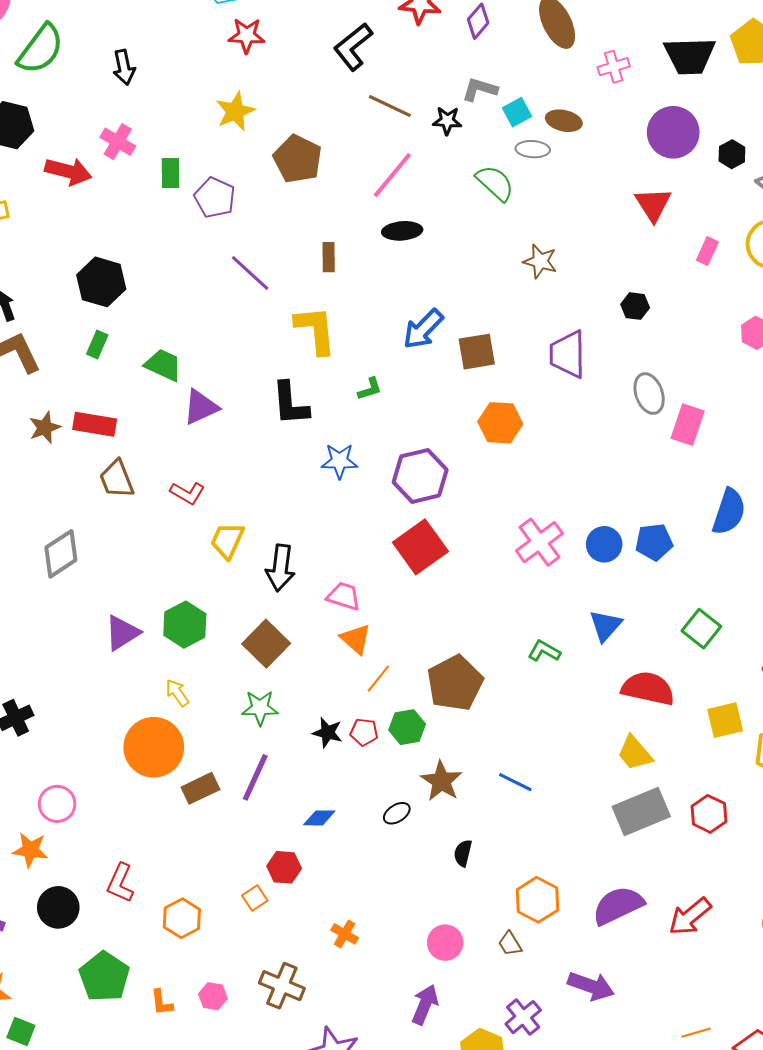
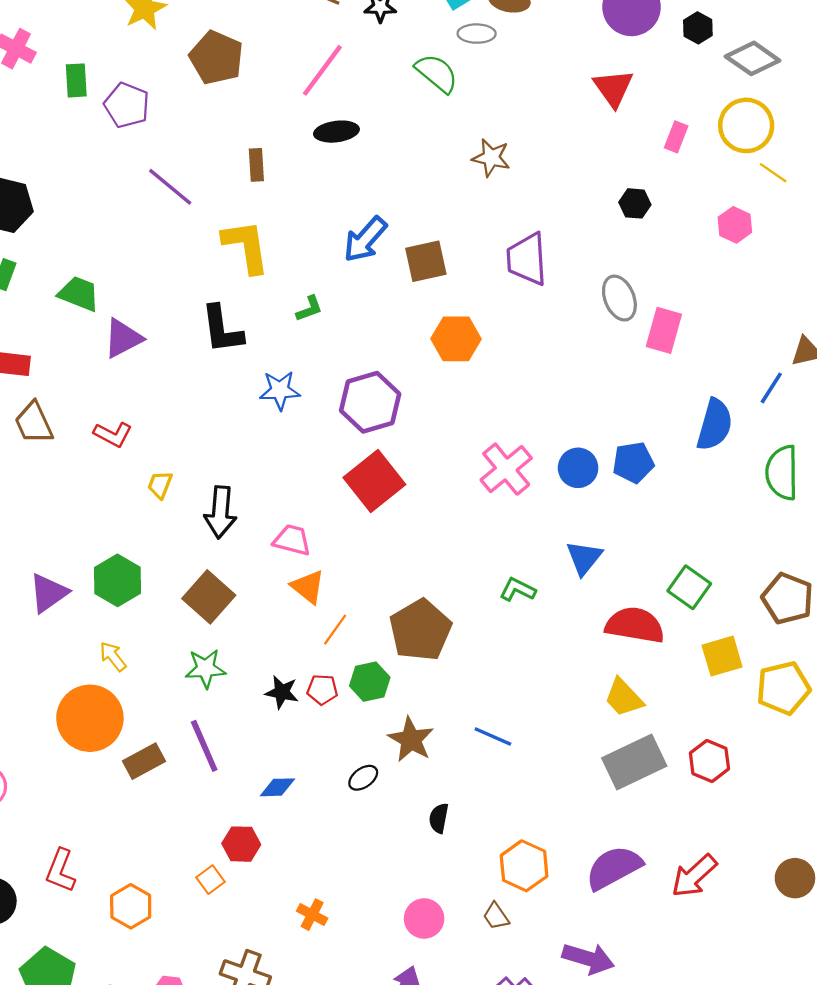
black hexagon: (635, 306) -> (635, 203), moved
yellow trapezoid: (227, 540) -> (160, 485), size x0.7
green square: (701, 629) -> (689, 587), moved
purple line: (255, 777) -> (204, 746), turned -45

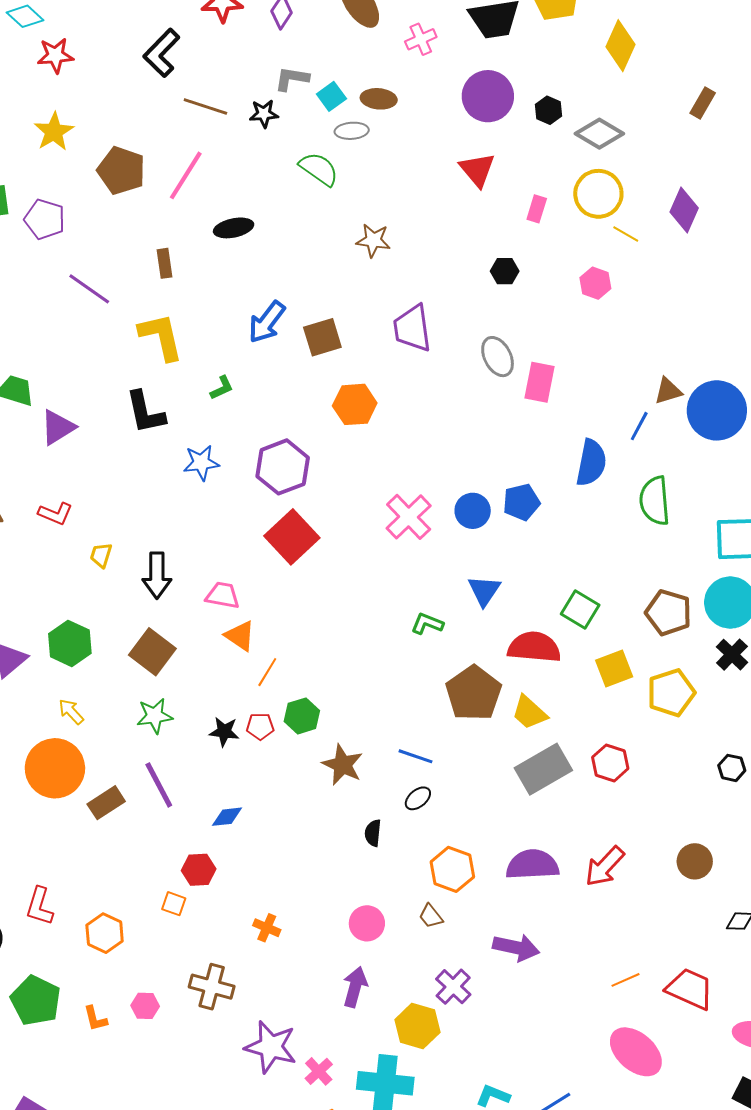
pink line: (322, 70) -> (186, 175), moved
brown pentagon: (420, 630) -> (474, 693), moved
black ellipse: (363, 778) -> (418, 798), moved
purple semicircle: (614, 868) -> (532, 865), turned 30
orange square: (210, 880) -> (174, 904), turned -30

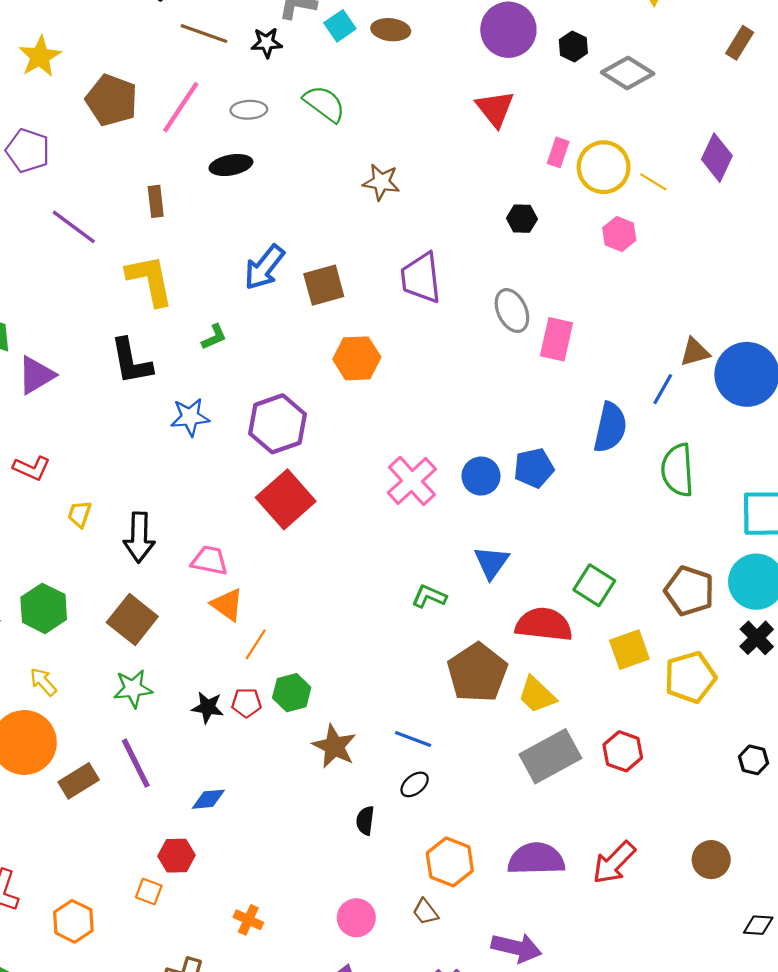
gray ellipse: (352, 131) -> (249, 110), moved
yellow circle: (598, 194) -> (604, 167), moved

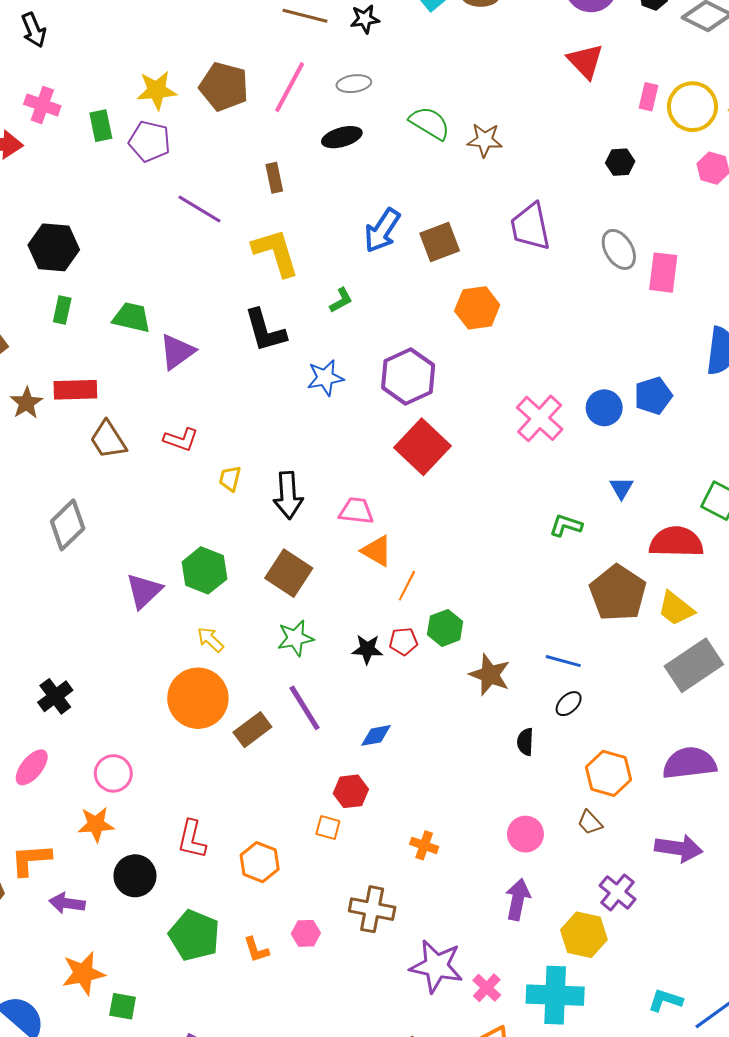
yellow star: (40, 57) -> (157, 90), moved, turned 30
green semicircle: (324, 104) -> (430, 123), moved
blue triangle: (491, 562) -> (622, 488), size x0.7

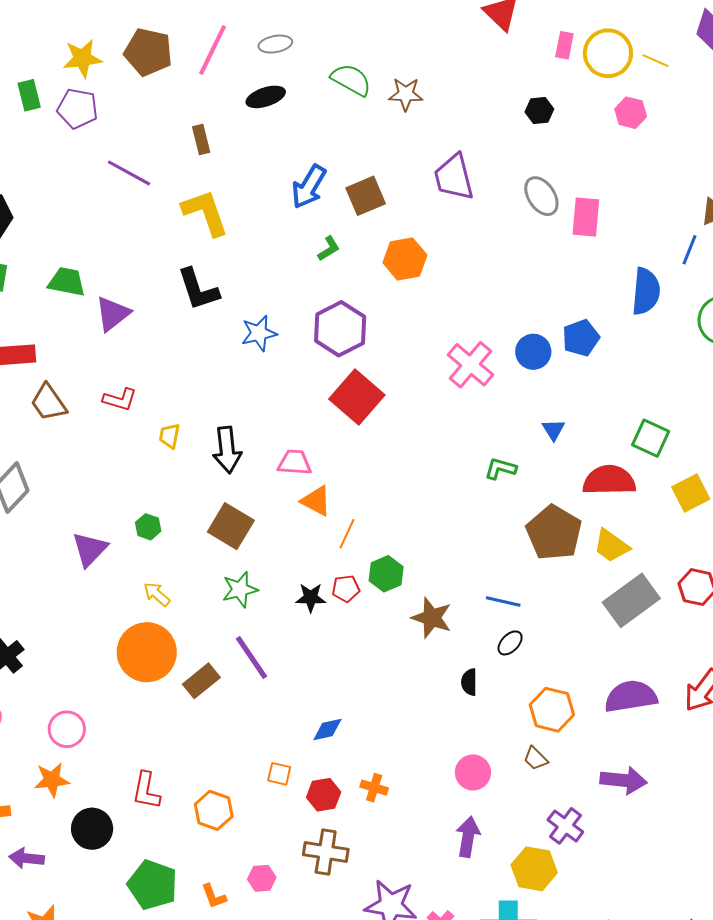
green L-shape: (341, 300) -> (329, 249), moved
green hexagon: (204, 570) -> (148, 527), size x0.6
blue diamond: (376, 735) -> (327, 730), moved
red hexagon: (351, 791) -> (324, 795), moved

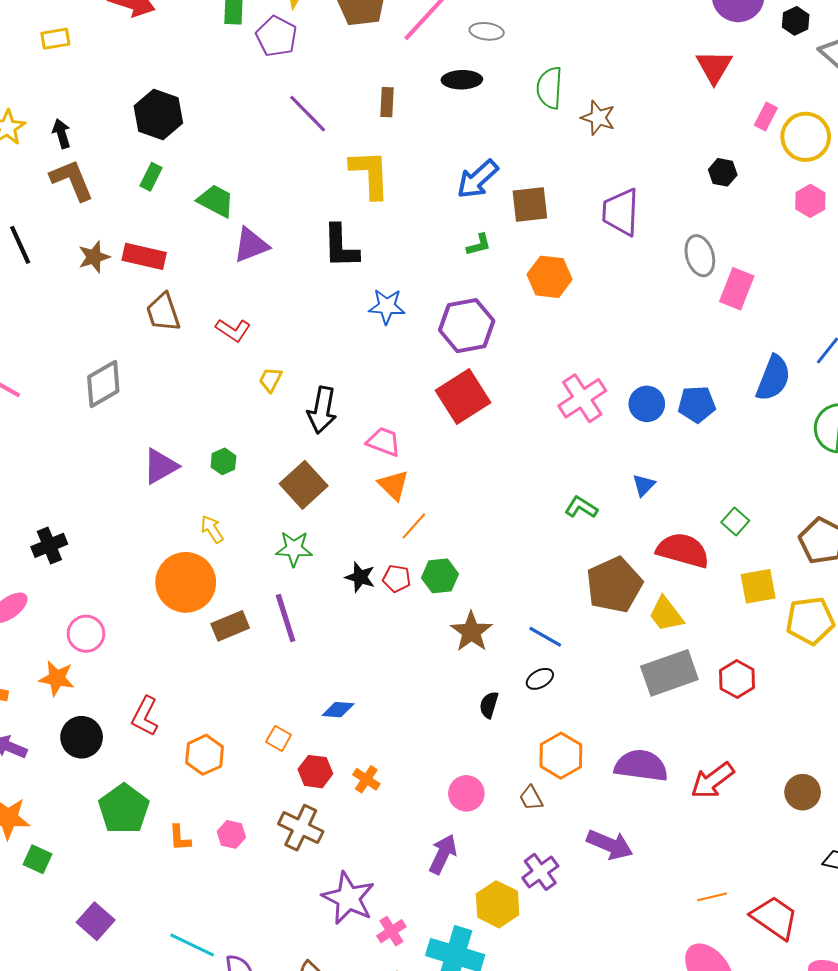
green semicircle: (351, 80) -> (550, 88), turned -132
green square: (651, 438) -> (735, 521), size x0.7

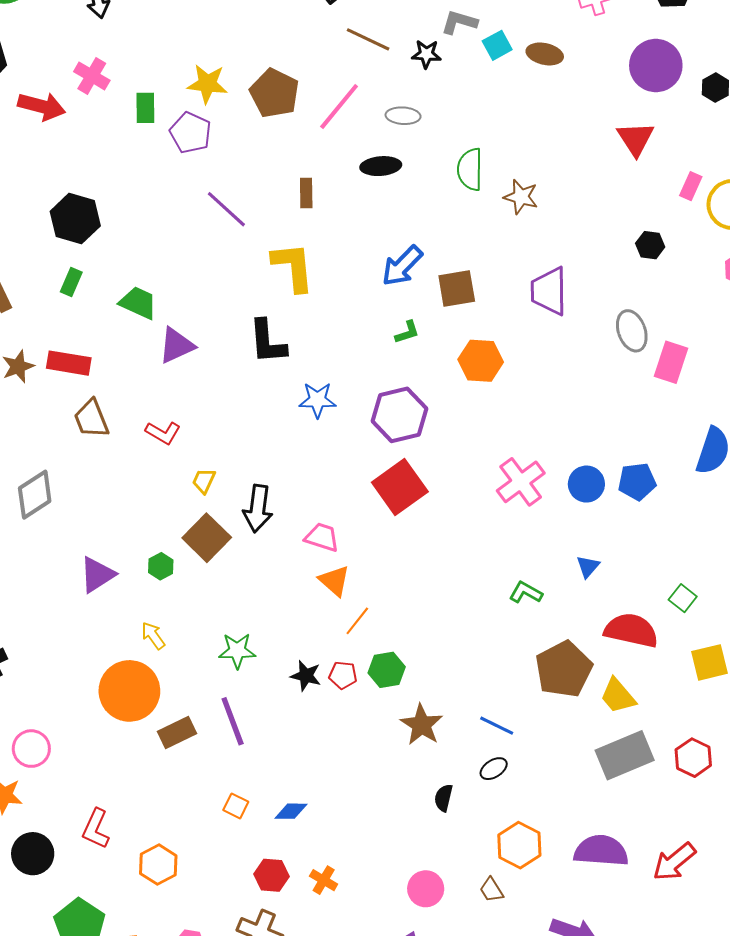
brown square: (304, 485) -> (207, 538), moved
orange square: (279, 738) -> (236, 806), moved

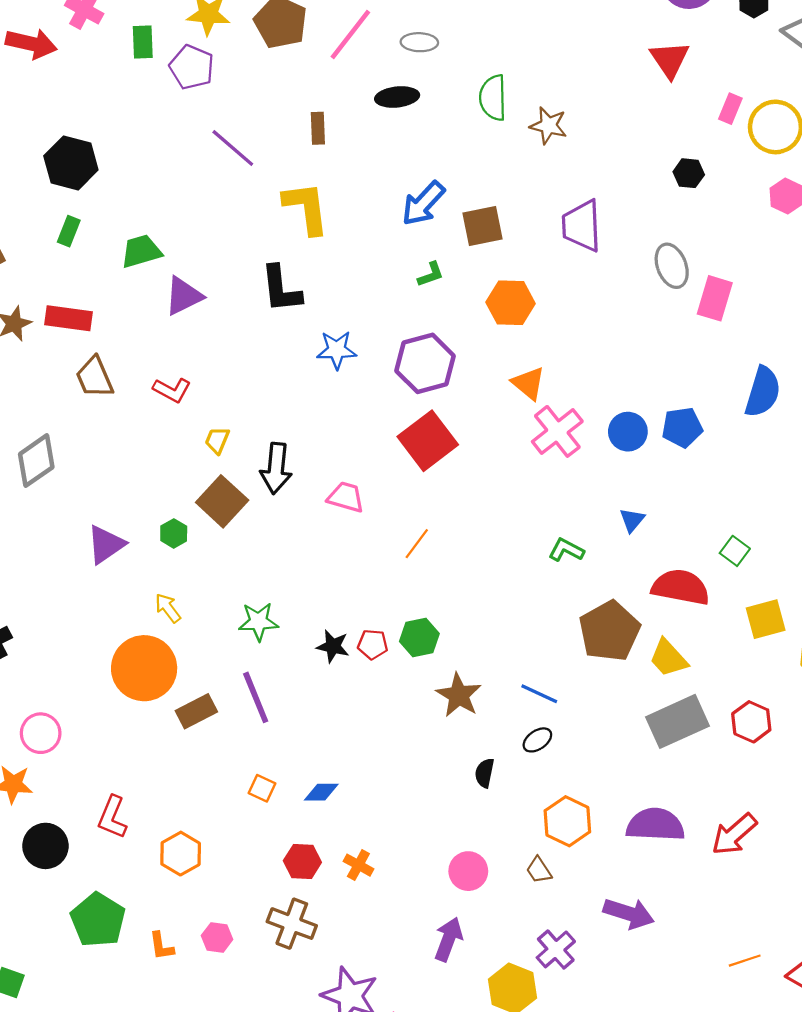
green trapezoid: (138, 303) -> (141, 251), turned -39
orange triangle: (334, 581) -> (528, 383), moved
orange line: (357, 621) -> (417, 544), moved

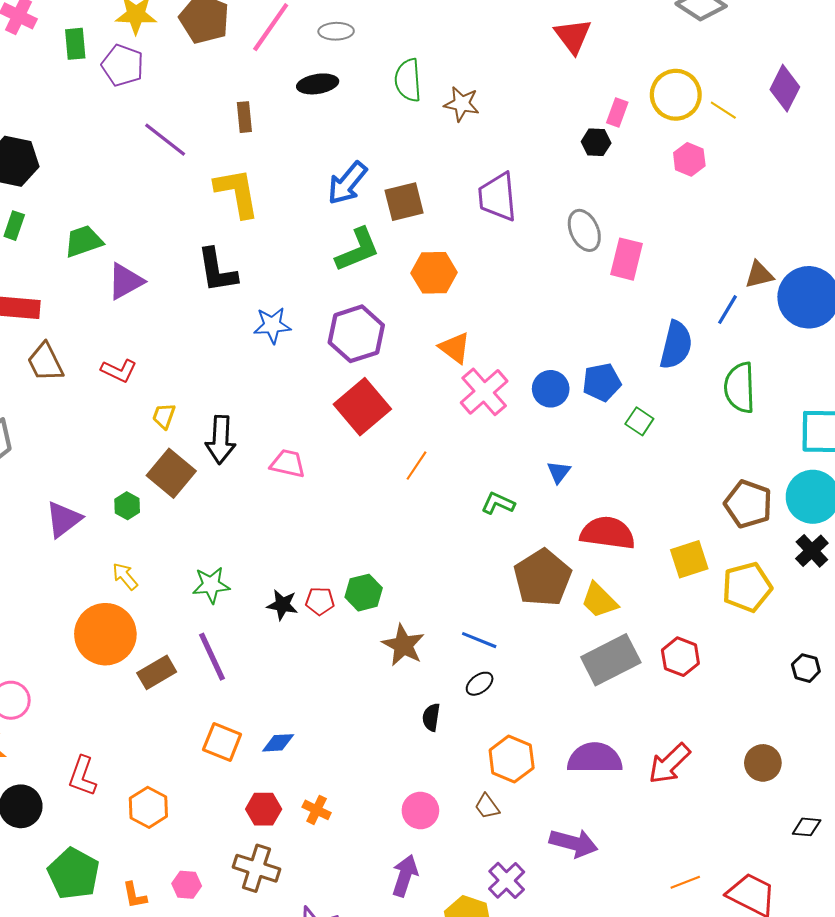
pink rectangle: (730, 109) -> (617, 113), moved
green L-shape: (431, 274) -> (358, 250), size x1.8
orange line: (417, 544) -> (417, 466), moved
green square: (735, 551) -> (639, 421), moved
orange square: (262, 788) -> (222, 742), size x1.5

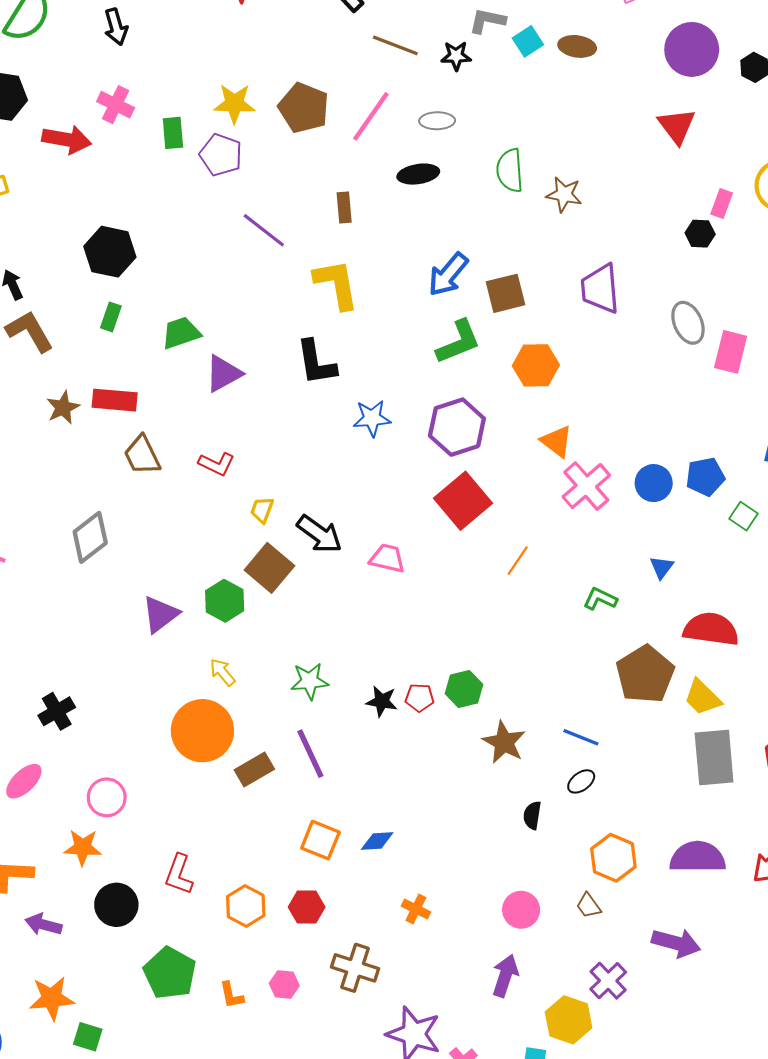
black arrow: (221, 440) -> (319, 534), turned -57
green hexagon: (127, 506) -> (225, 601), size x1.5
gray rectangle: (611, 660) -> (714, 758), turned -68
red hexagon: (264, 809) -> (307, 907), moved

